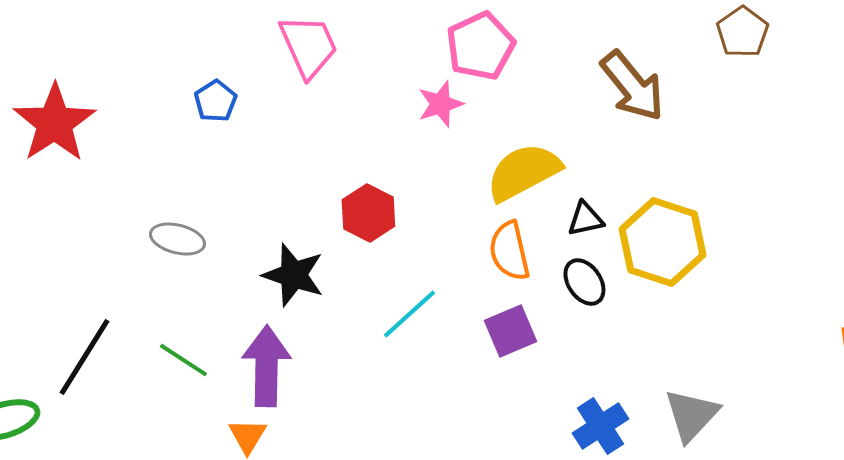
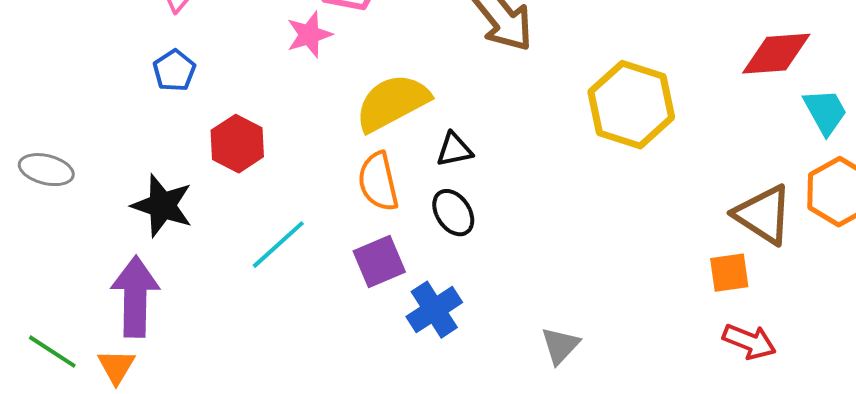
blue pentagon: (215, 101) -> (174, 71), moved
yellow hexagon: (662, 242) -> (631, 105), moved
green line: (183, 360) -> (52, 352), moved
gray triangle: (691, 415) -> (560, 346), size x0.7
blue cross: (600, 426) -> (434, 310), moved

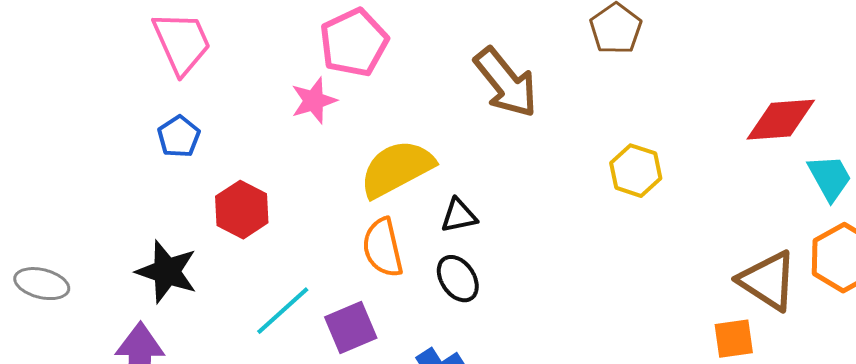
yellow hexagon: (631, 105) -> (636, 171), size x0.6
gray ellipse: (46, 170) -> (42, 284), moved
purple square: (379, 262) -> (351, 328), moved

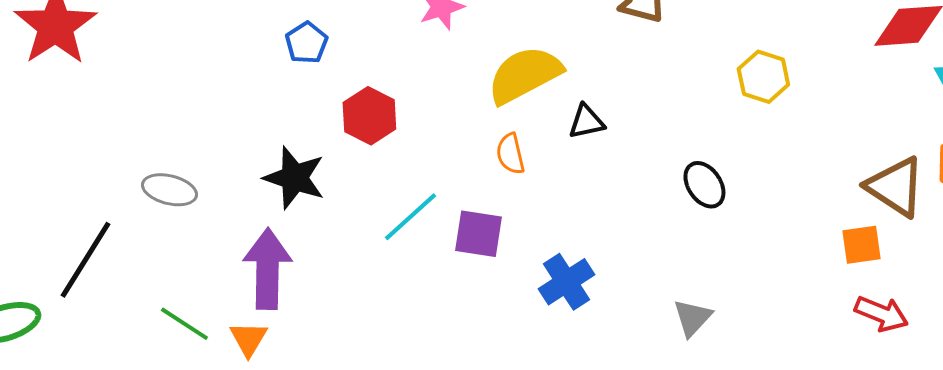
orange semicircle: (383, 248) -> (510, 154), size x0.7
black ellipse: (458, 279) -> (704, 185), moved
purple square: (351, 328) -> (478, 234), turned 32

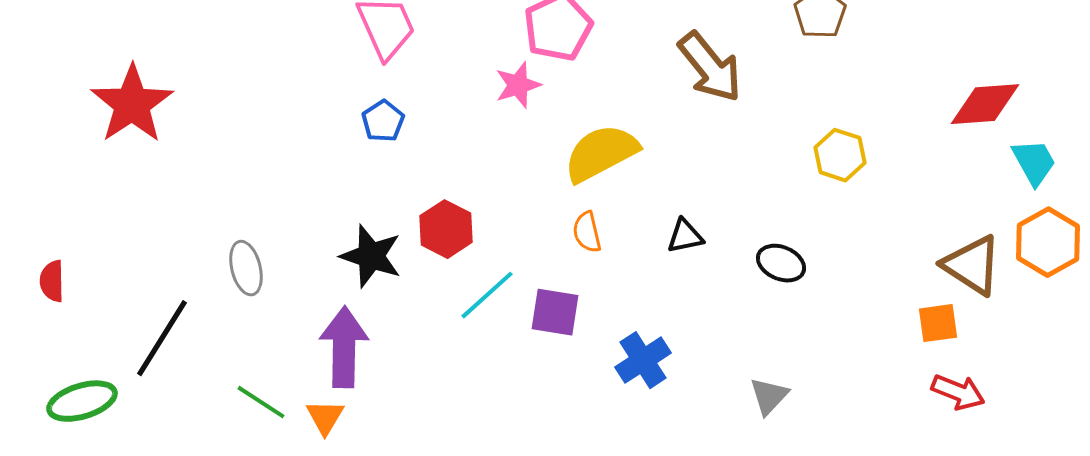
red hexagon: (369, 116) -> (446, 229), moved
black triangle: (586, 122) -> (685, 236), moved
black ellipse: (704, 185) -> (781, 263), turned -33
gray ellipse: (169, 190) -> (246, 268), turned 62

